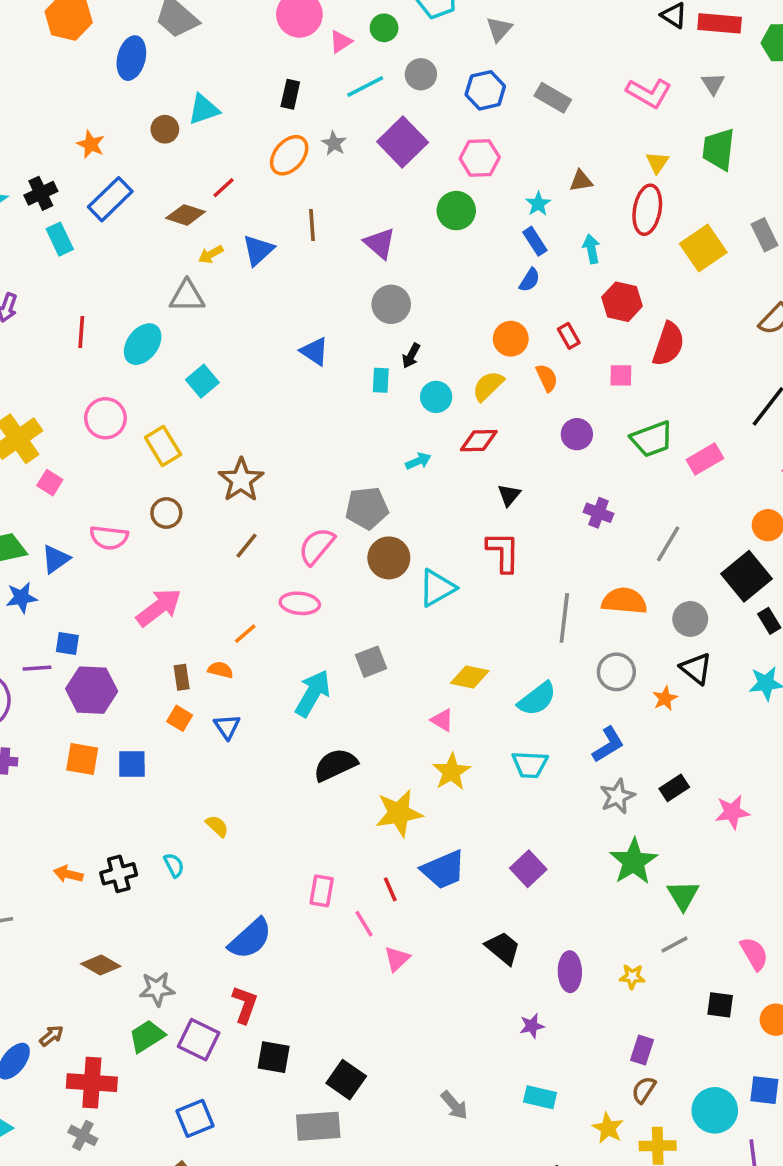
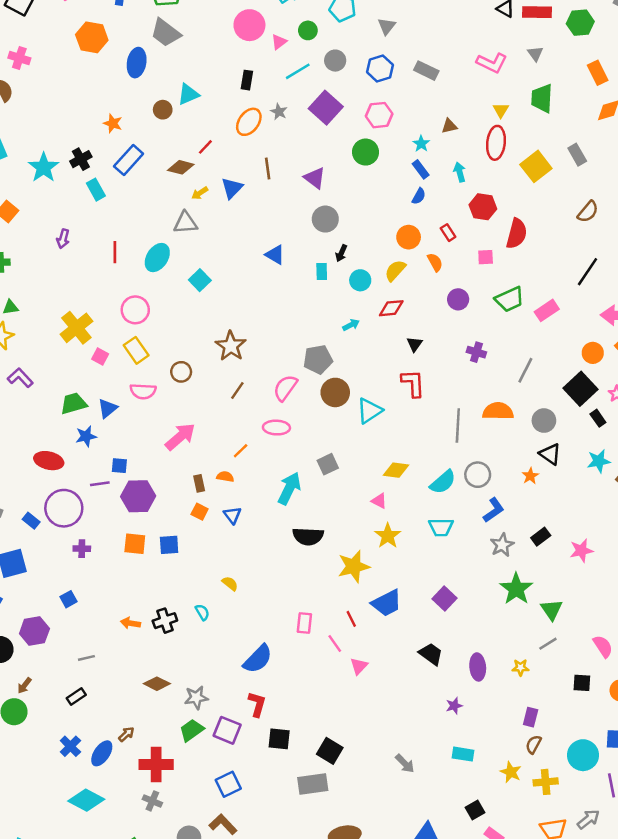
yellow rectangle: (163, 446) -> (136, 350), moved
gray circle: (616, 672) -> (478, 475), moved
black semicircle: (335, 765) -> (308, 536), turned -148

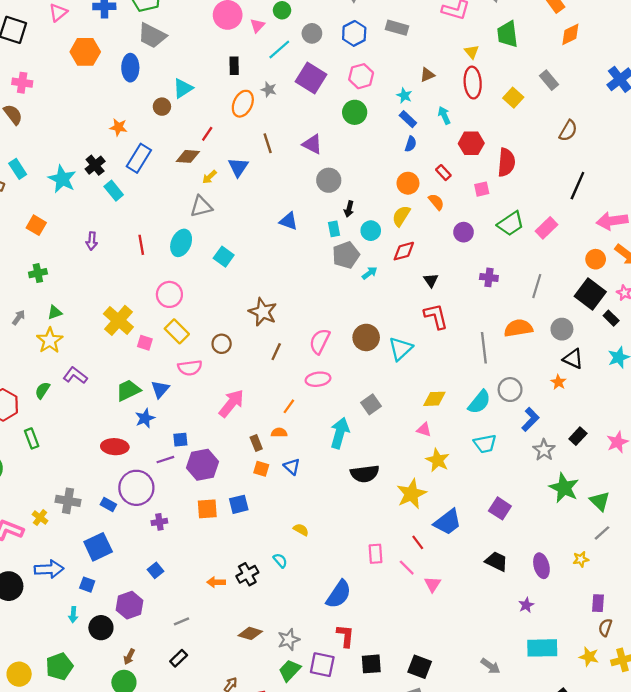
yellow square: (536, 166) -> (513, 98), size x0.7
gray pentagon: (318, 359) -> (346, 255), moved
cyan rectangle: (463, 754) -> (542, 648), size x1.5

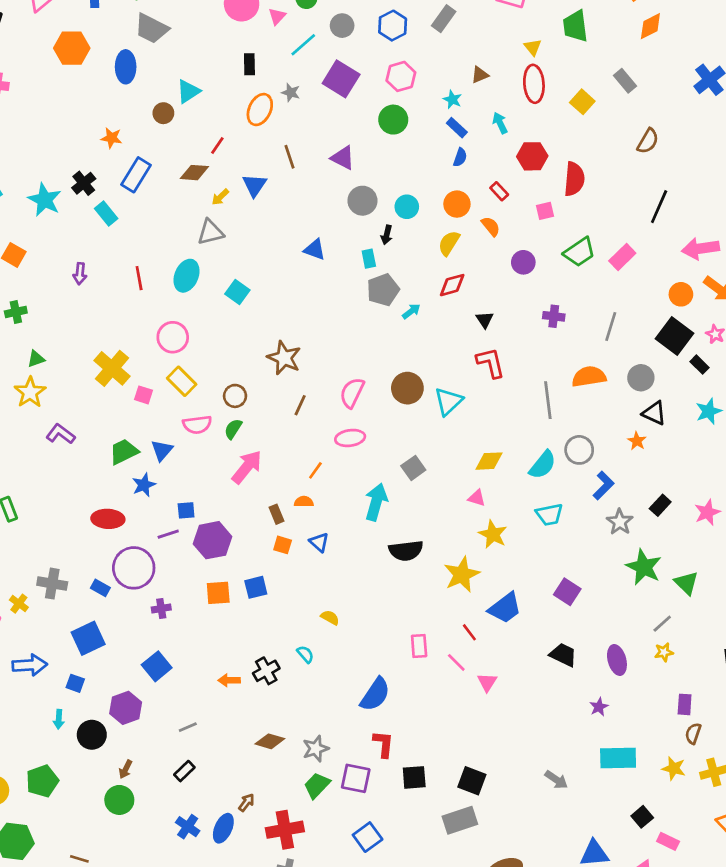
gray rectangle: (397, 28) -> (444, 19), turned -70
cyan circle: (371, 231) -> (407, 207), moved
green semicircle: (42, 390) -> (233, 429), moved
gray line: (602, 533) -> (662, 624), moved
blue square: (155, 570) -> (157, 666), size x1.5

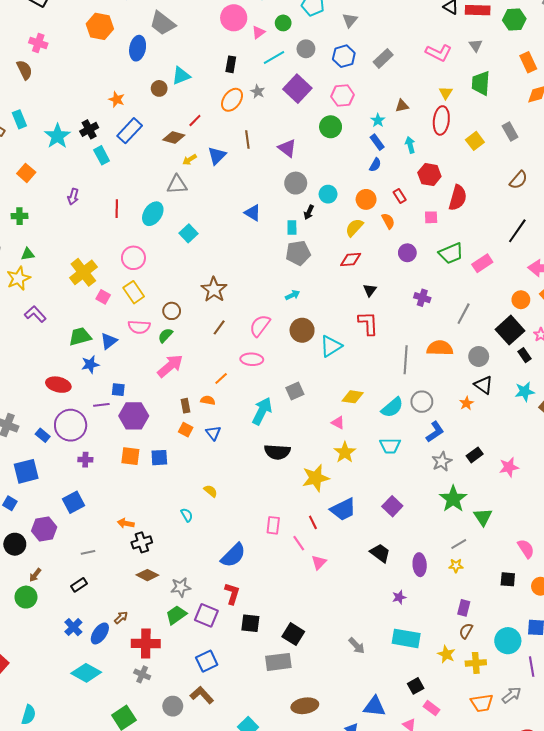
cyan arrow: (411, 311) -> (293, 295), moved
black cross: (266, 671) -> (142, 542), moved

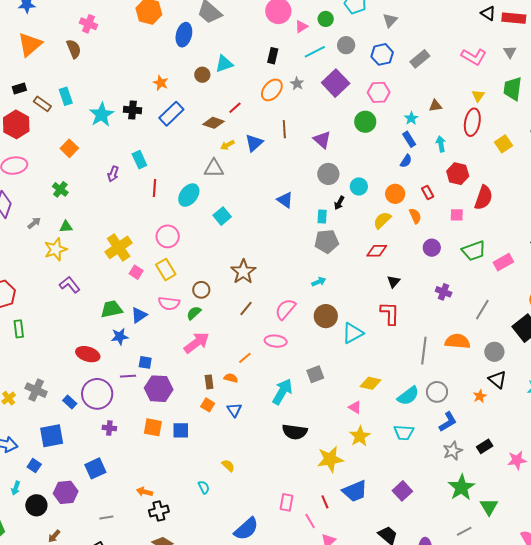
black cross: (89, 129) -> (133, 110), turned 30
cyan rectangle: (102, 155) -> (139, 160), moved
green cross: (20, 216) -> (60, 189), turned 35

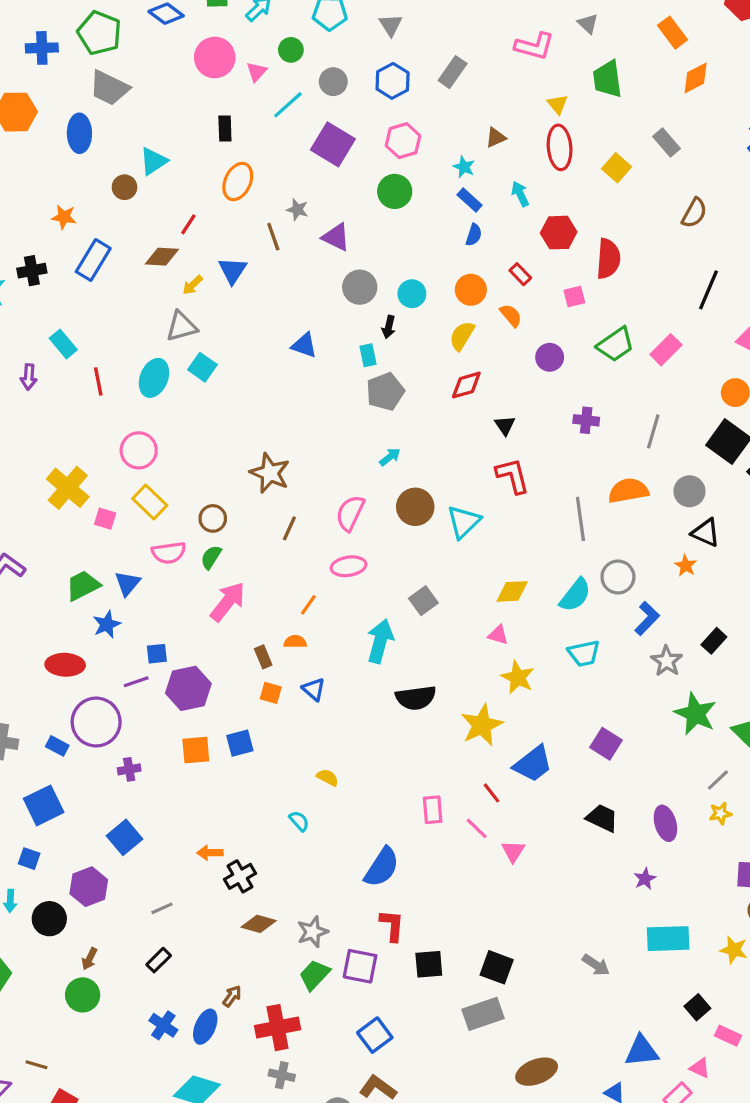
gray star: (297, 83) -> (297, 210), moved
cyan square: (222, 216) -> (202, 367), moved

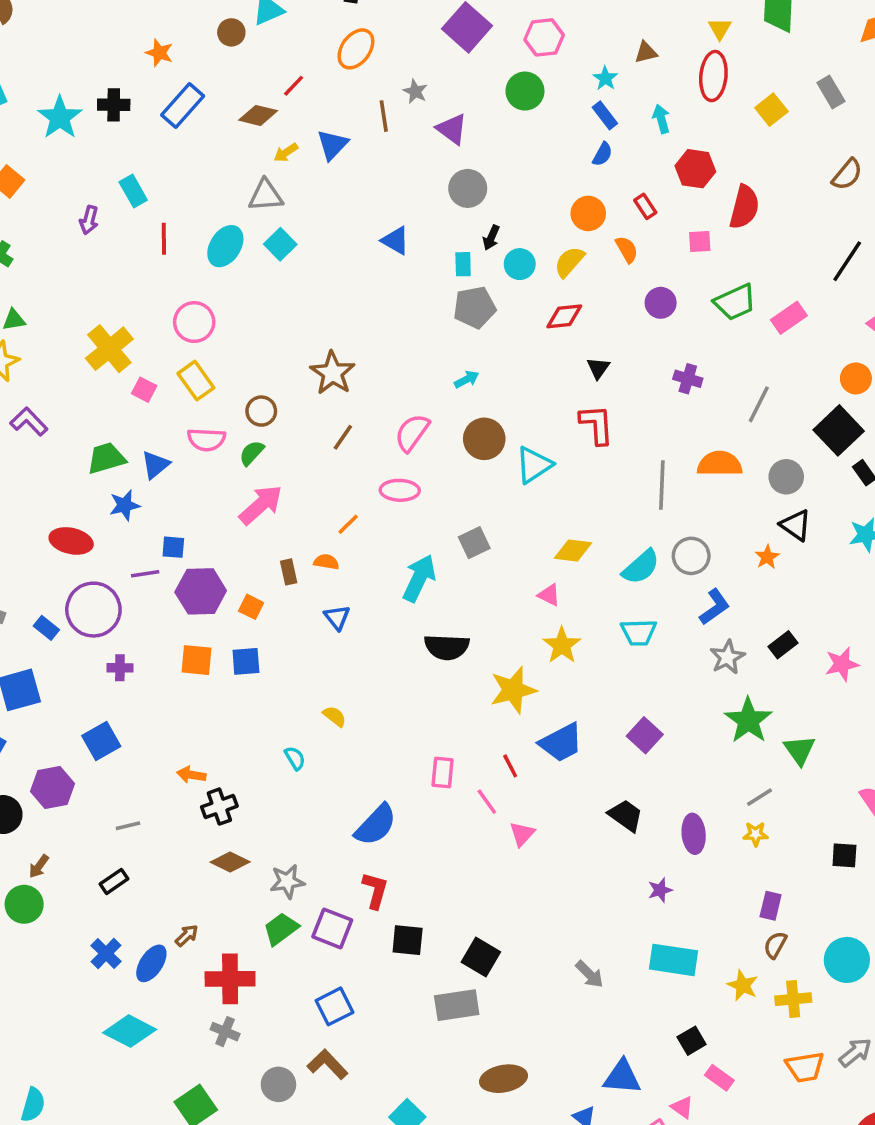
cyan circle: (412, 294) -> (520, 264), moved
orange square: (271, 693) -> (251, 607), moved

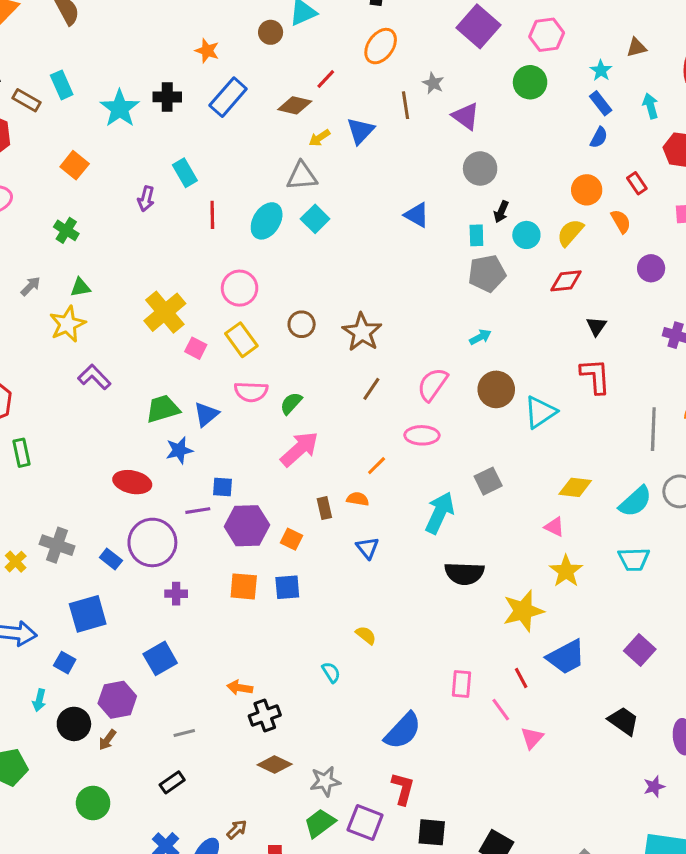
brown circle: (261, 411) -> (302, 324), moved
brown arrow: (39, 866) -> (107, 740), moved

